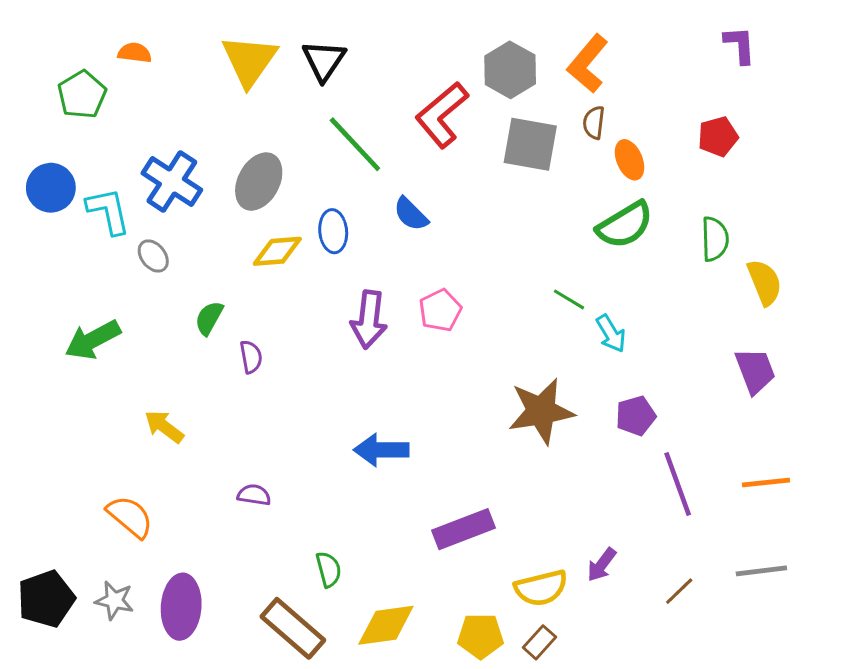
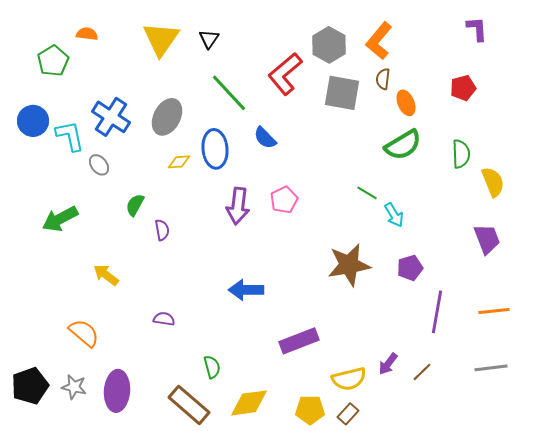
black triangle: (324, 61) -> (209, 39), size x0.7
blue ellipse: (333, 231) -> (215, 149), size x1.4
yellow diamond: (277, 251) -> (179, 162), size x0.7
purple line: (678, 484) -> (437, 312), turned 30
brown line: (679, 591) -> (422, 372), moved

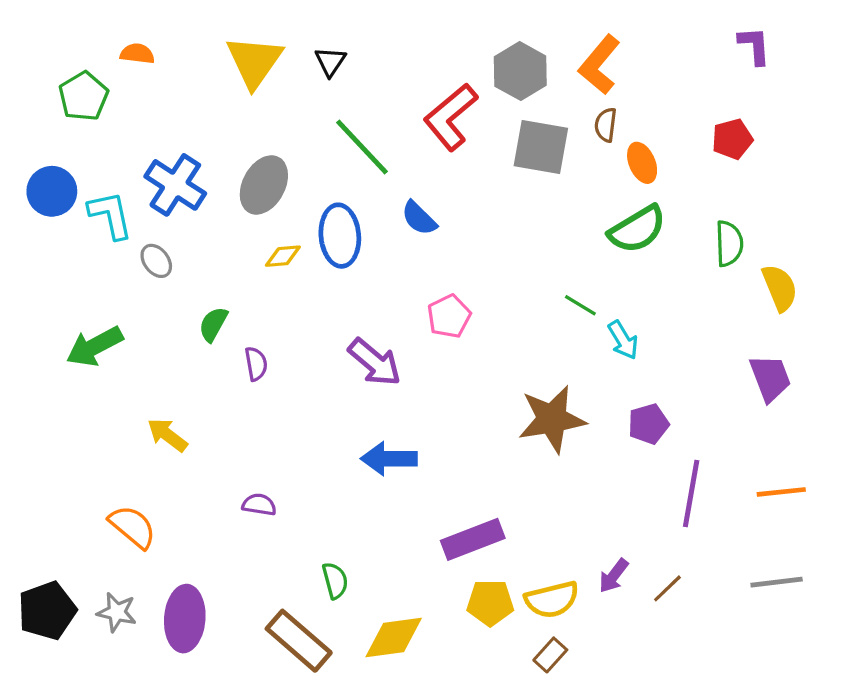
purple arrow: (238, 206) -> (375, 362), moved, turned -57
yellow pentagon: (310, 410) -> (490, 603), moved

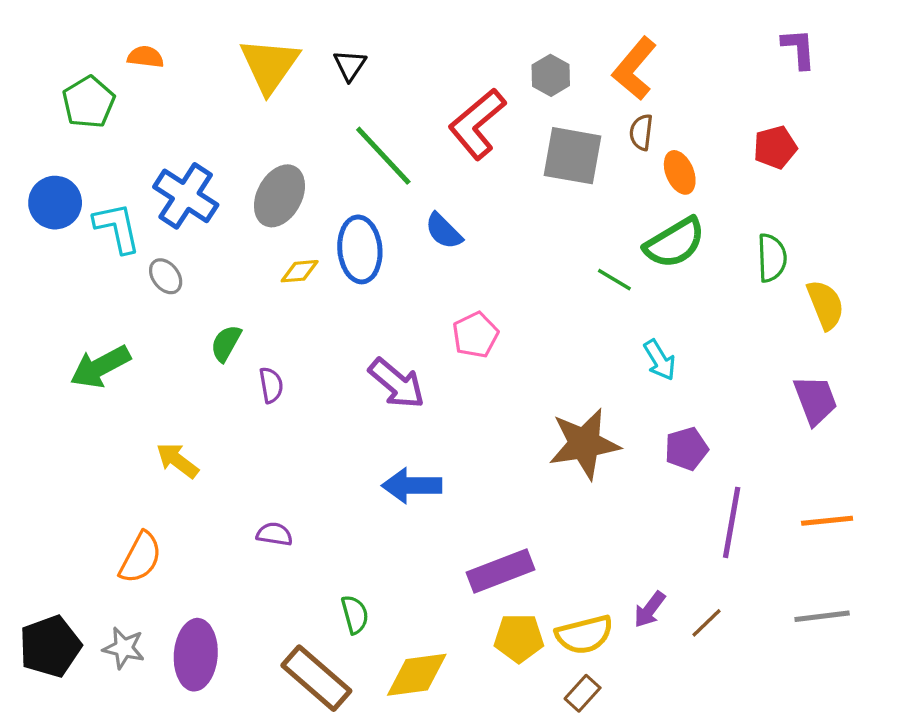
gray hexagon: (520, 71) -> (551, 75), size x0.7
green line: (580, 305) -> (614, 280), moved
orange semicircle: (133, 527) -> (140, 558), turned 78

